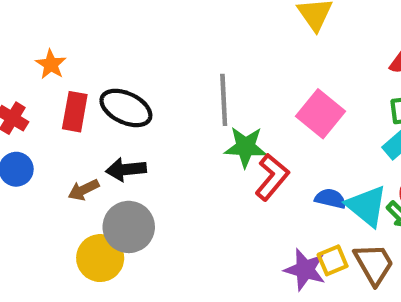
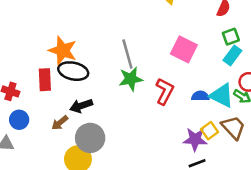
orange star: (51, 64) -> (63, 50), moved, size x1.6
green star: (246, 147) -> (131, 79), moved

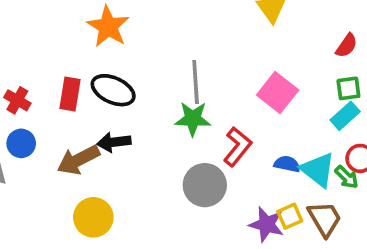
orange star: (63, 50) -> (108, 27), moved
brown arrow: (60, 123) -> (78, 160), size x1.6
gray circle: (90, 138) -> (205, 185), moved

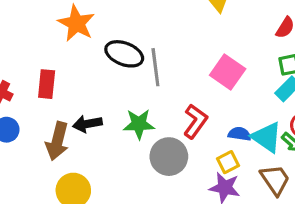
black ellipse: (113, 90) -> (124, 54), moved
green star: (193, 119) -> (139, 124), moved
brown arrow: (78, 160) -> (57, 141), turned -45
yellow square: (290, 216) -> (228, 162), moved

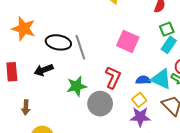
black arrow: (87, 124) -> (44, 70), moved
brown arrow: (57, 141) -> (26, 107), size x0.6

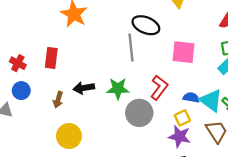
pink square: (128, 41) -> (184, 52), turned -30
black ellipse: (58, 42) -> (146, 25), moved
black arrow: (44, 70) -> (84, 88), moved

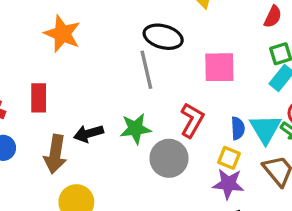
blue semicircle: (191, 97) -> (238, 128), turned 84
brown arrow: (58, 100) -> (55, 154), size x1.6
cyan triangle: (211, 100) -> (265, 129), turned 30
yellow square: (182, 118) -> (229, 158), turned -35

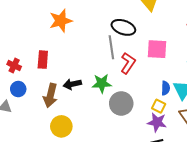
orange star: (62, 34) -> (61, 21), turned 30
red L-shape: (192, 120) -> (128, 63), moved

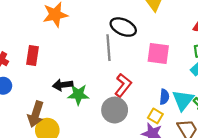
red L-shape: (128, 63) -> (123, 85), moved
green star: (102, 83) -> (78, 95), moved
brown arrow: (50, 95) -> (36, 114), moved

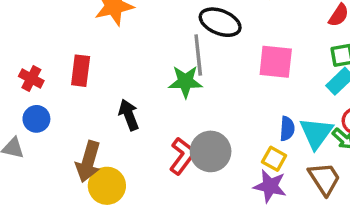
black arrow: (63, 85) -> (129, 115), turned 78
red L-shape: (123, 85) -> (182, 156), moved
green star: (78, 95) -> (185, 82), moved

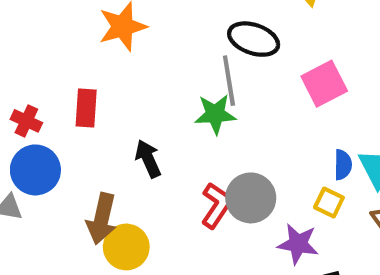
pink square: (276, 62) -> (324, 84), turned -30
blue circle: (36, 119) -> (35, 170), size x1.5
purple star: (270, 186) -> (298, 244), moved

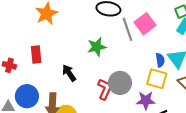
gray line: (229, 81) -> (128, 29), moved
blue circle: (35, 170) -> (27, 96), moved
yellow square: (329, 202) -> (157, 79), size x1.5

